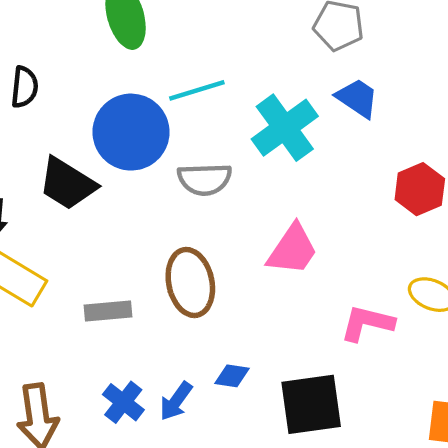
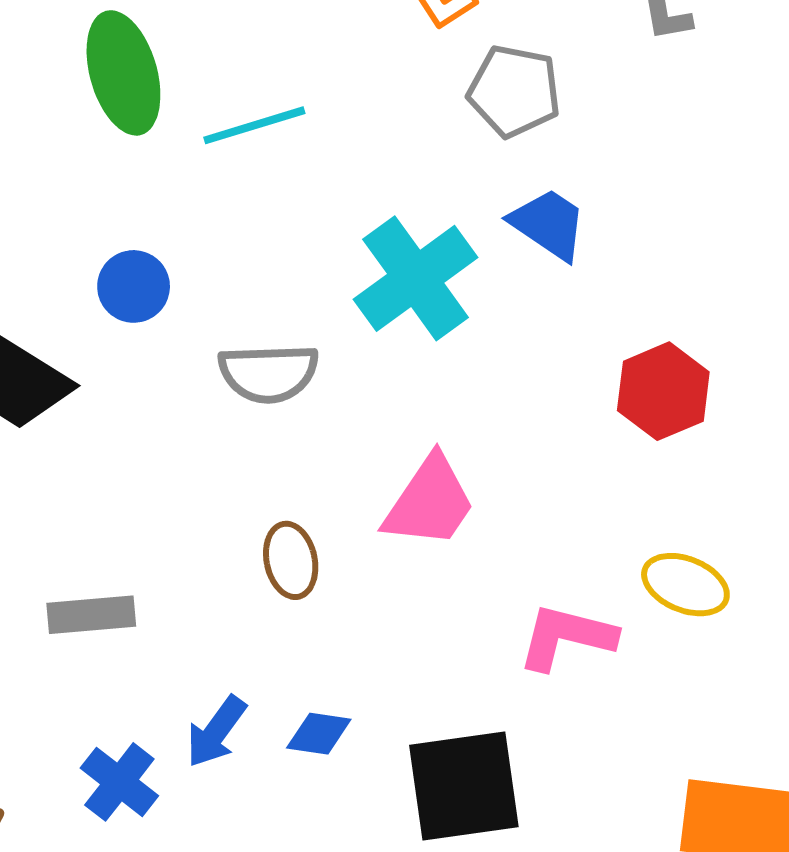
cyan line: (197, 90) -> (254, 125), moved
blue circle: (131, 132) -> (134, 286), size x0.5
brown ellipse: (190, 283) -> (291, 560), moved, size x0.6
blue arrow: (176, 401) -> (216, 732), moved

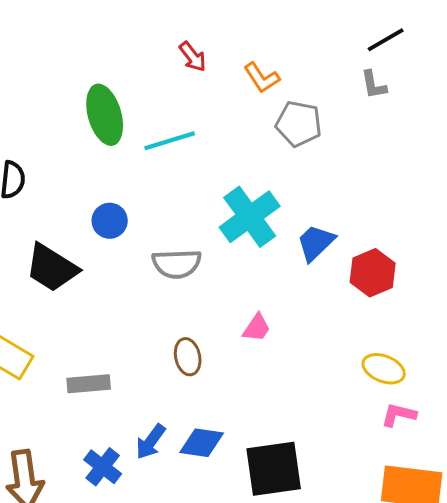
blue trapezoid: (548, 224) -> (316, 243), moved, turned -78
pink trapezoid: (430, 502) -> (257, 328), size x0.6
pink L-shape: (567, 637) -> (399, 415), moved, size x0.7
blue diamond: (319, 734) -> (202, 443), size x1.4

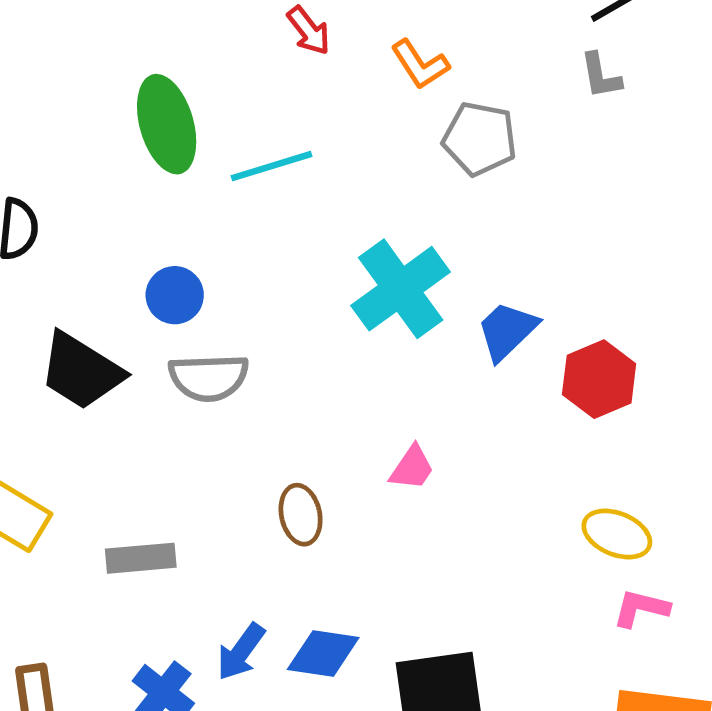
gray semicircle: (177, 264) -> (209, 377), moved

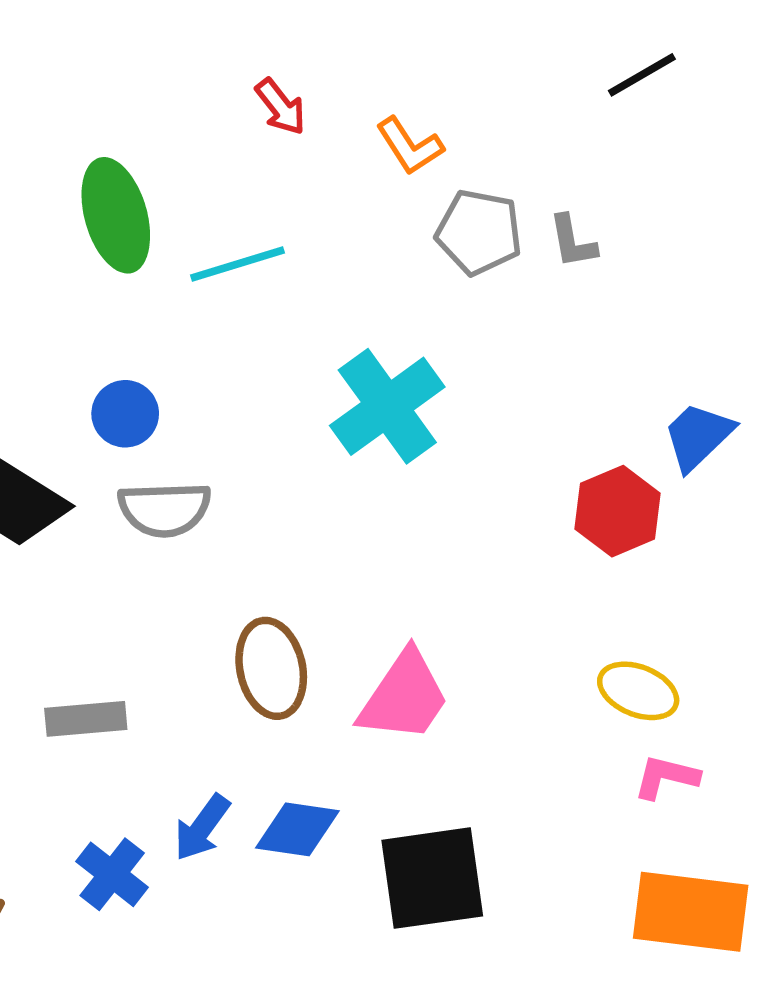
gray L-shape: (601, 76) -> (573, 242), moved
blue trapezoid: (507, 331) -> (698, 436), moved
pink trapezoid: (412, 468) -> (404, 696), moved, size x1.8
brown ellipse: (301, 515) -> (271, 668), size x1.4

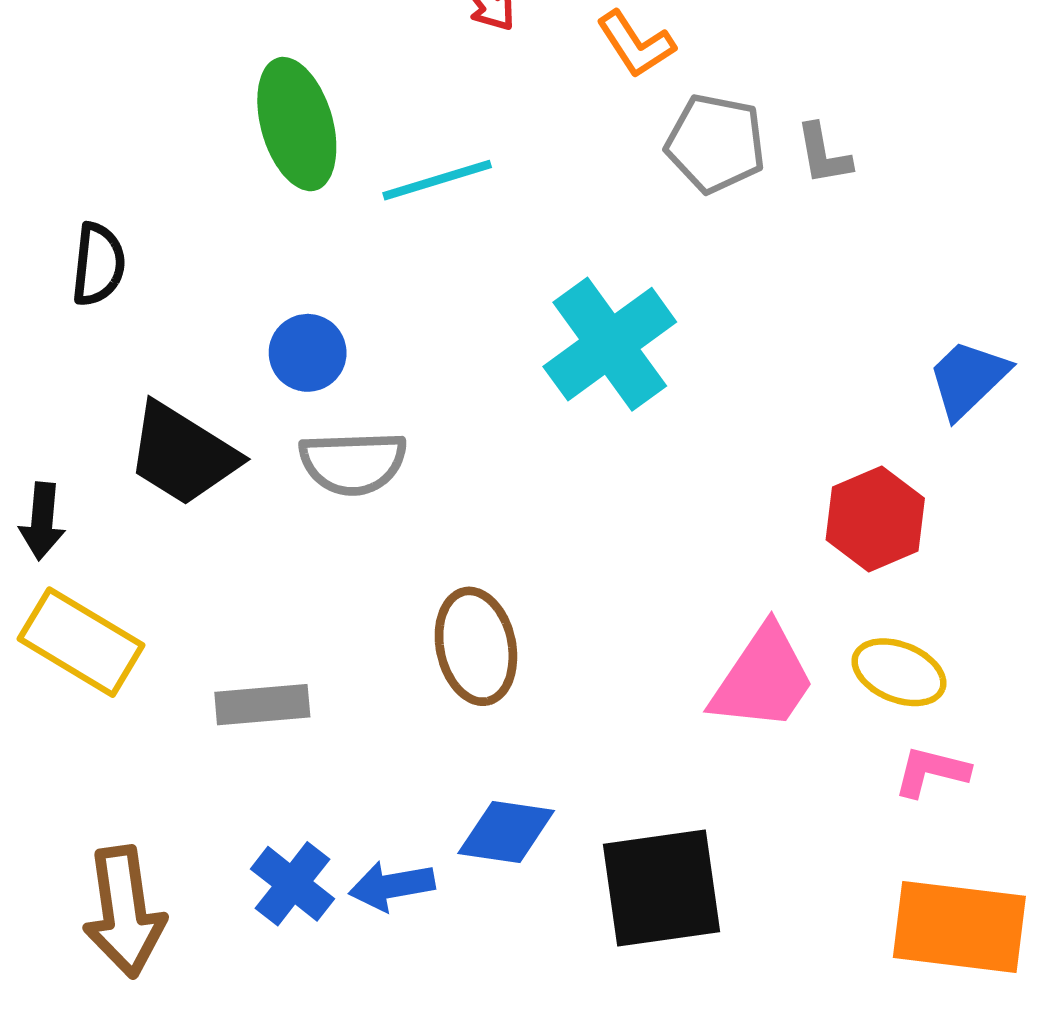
red hexagon: (618, 511) -> (875, 519), moved
pink trapezoid: (404, 696) -> (763, 679), moved
blue arrow: (202, 828) -> (392, 886), moved, turned 44

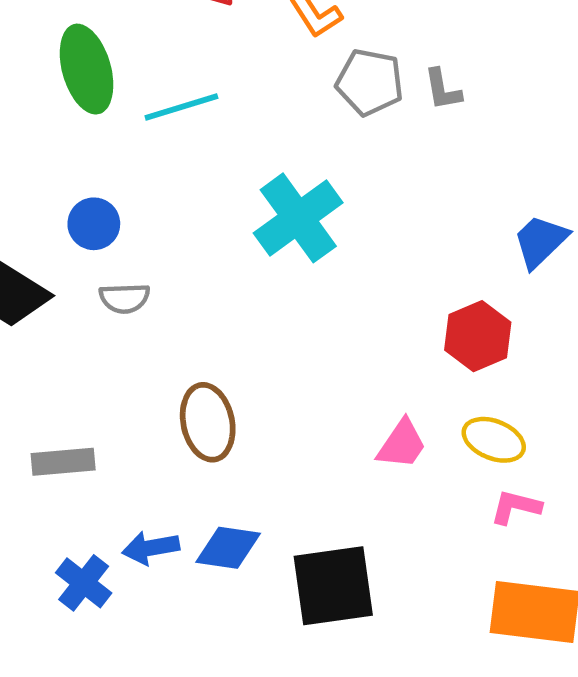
gray semicircle: (353, 463) -> (124, 298), size x0.7
pink trapezoid: (763, 679) -> (402, 444), size x0.7
blue arrow: (392, 886) -> (151, 548), moved

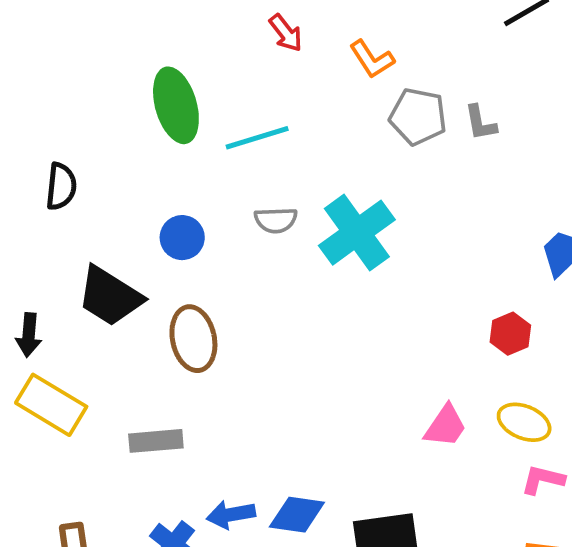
gray semicircle: (124, 298) -> (276, 220), moved
red hexagon: (478, 336) -> (510, 334), size x0.7
brown ellipse: (208, 422) -> (193, 339), moved

